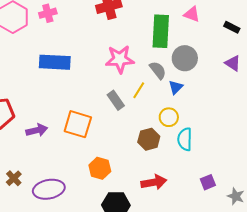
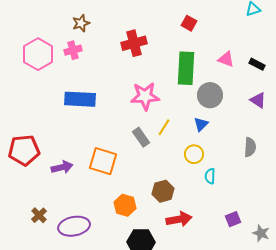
pink triangle: (192, 14) -> (226, 59), moved
gray semicircle: (158, 70) -> (250, 147), moved, turned 42
brown hexagon: (149, 139) -> (163, 191), moved
cyan semicircle: (185, 139) -> (210, 176), size x0.7

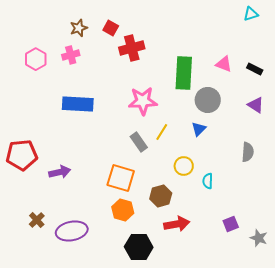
red square: (189, 23) -> (111, 28), moved
pink hexagon: (38, 54) -> (36, 59), size x0.7
yellow circle: (194, 154) -> (184, 166), moved
orange square: (103, 161) -> (121, 178), moved

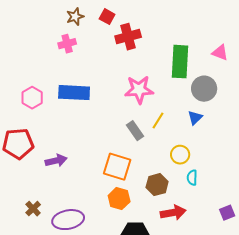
pink hexagon: (36, 59) -> (32, 98), moved
cyan semicircle: (208, 181) -> (192, 178), moved

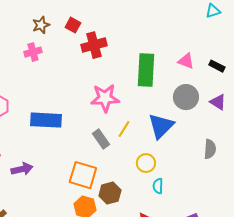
gray circle: (204, 89) -> (186, 97), moved
blue rectangle: (74, 93) -> (46, 120), moved
blue triangle: (195, 118) -> (161, 126), size x1.8
brown hexagon: (157, 185) -> (110, 193), moved

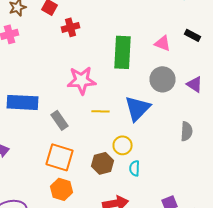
red cross: (94, 45) -> (70, 27), size x0.7
black rectangle: (217, 66) -> (192, 35), moved
yellow line: (124, 129) -> (100, 111), turned 60
gray rectangle: (101, 139) -> (60, 120), moved
brown hexagon: (110, 193) -> (102, 163), moved

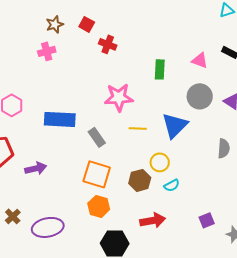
red cross: (70, 27) -> (108, 44), turned 36
green rectangle: (122, 52) -> (160, 69), size x0.6
cyan semicircle: (134, 168) -> (172, 185), turned -119

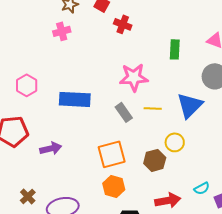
gray rectangle: (97, 137) -> (124, 112), moved
orange square: (97, 174) -> (112, 154), turned -32
cyan semicircle: (172, 185) -> (202, 188), moved

